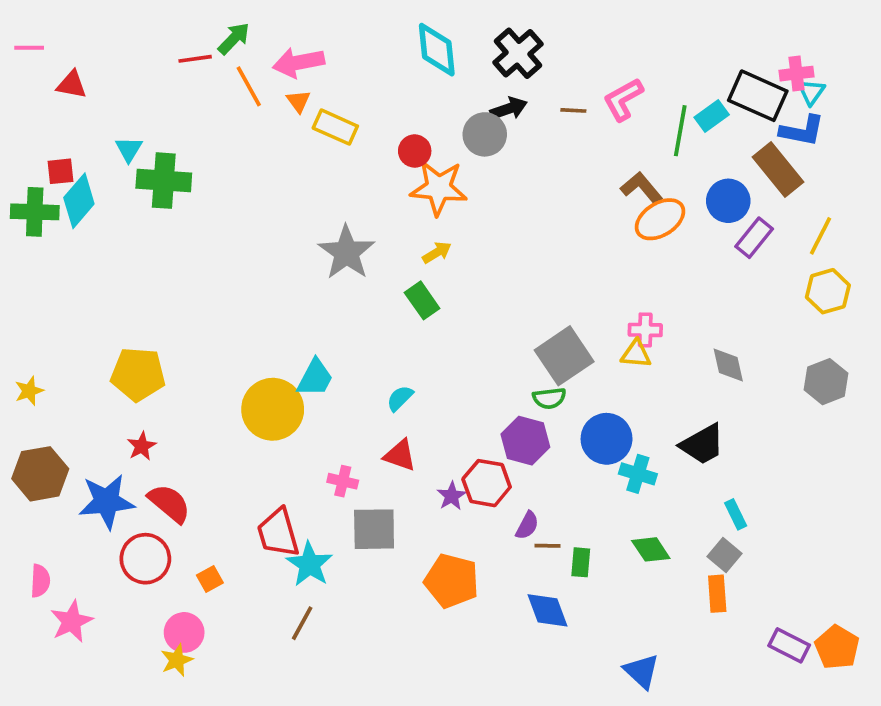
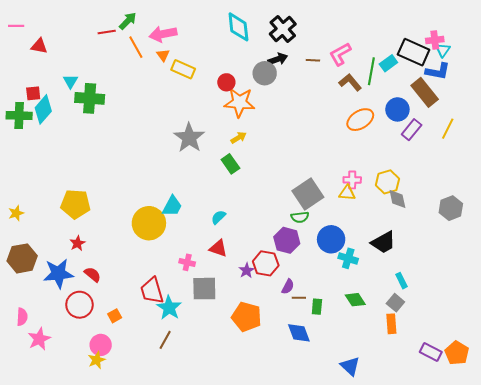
brown L-shape: (642, 188) -> (350, 82), moved
yellow hexagon: (828, 291) -> (387, 182), moved
red semicircle: (169, 503) -> (93, 275), size x0.7

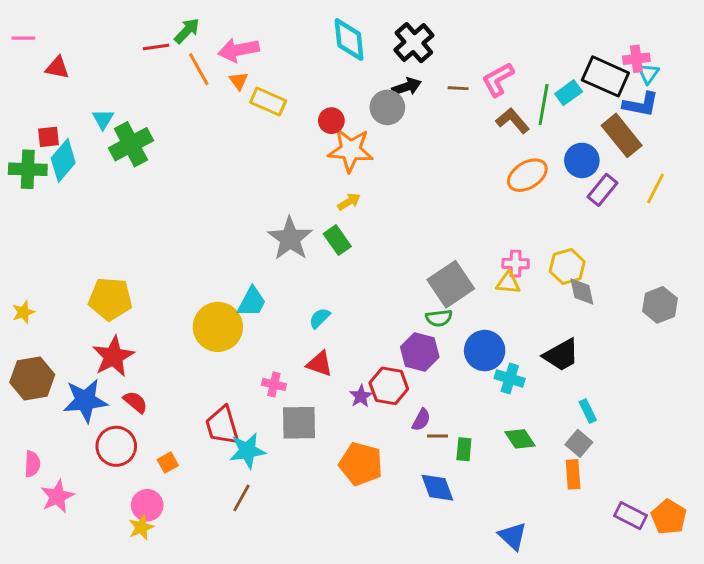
green cross: (90, 98) -> (131, 144), turned -32
gray star: (189, 138) -> (290, 239), moved
red star: (77, 243) -> (113, 356), size x1.8
cyan star: (169, 308) -> (247, 451), turned 30

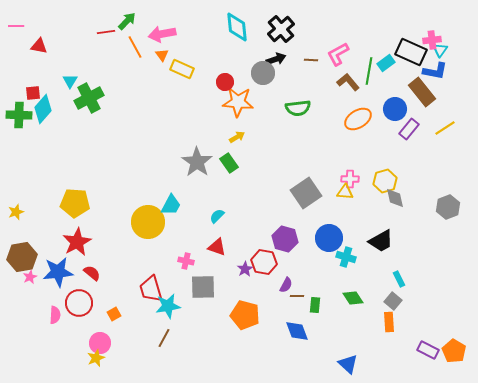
yellow line: (656, 188) -> (445, 128), turned 30
green semicircle: (439, 318) -> (298, 108), moved, size x1.4
pink semicircle: (32, 464) -> (55, 315), moved
pink star: (57, 496) -> (30, 277), moved, size x0.6

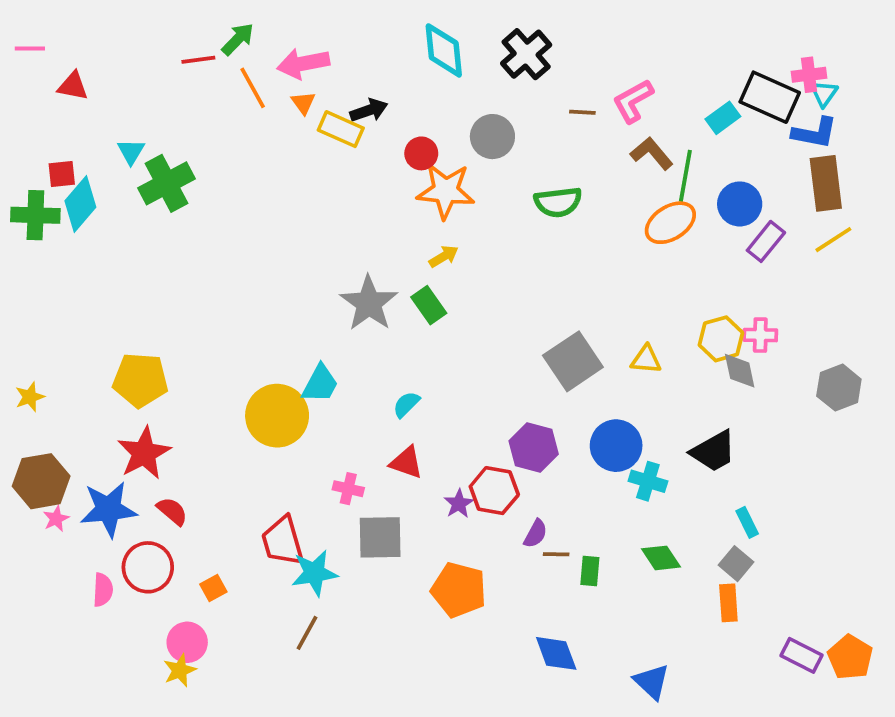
black arrow: (276, 59) -> (369, 110), moved
green line: (369, 71) -> (685, 176), moved
brown rectangle: (422, 92) -> (826, 183), moved, turned 32
pink cross: (350, 179) -> (760, 335), moved
blue diamond: (297, 331) -> (556, 653), moved

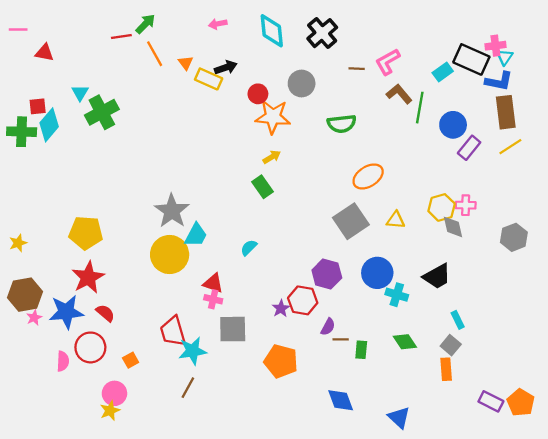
pink arrow: (303, 64) -> (218, 24), moved, size x0.6
orange ellipse: (670, 223) -> (368, 176), moved
gray star: (369, 303) -> (172, 211), moved
red triangle: (406, 462) -> (213, 283), moved

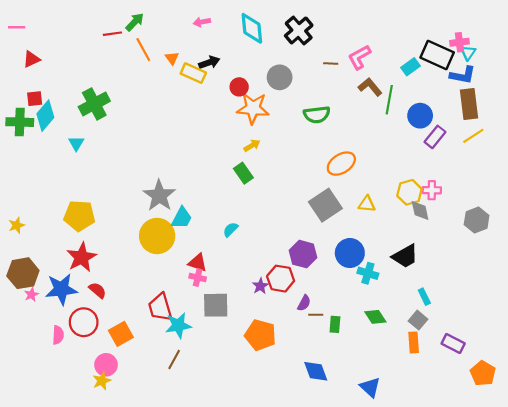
red triangle: (44, 53) -> (31, 59), moved, turned -36
cyan triangle: (80, 93) -> (76, 143), moved
orange square: (131, 360) -> (121, 334), size x1.6
purple rectangle: (491, 401) -> (453, 344), moved

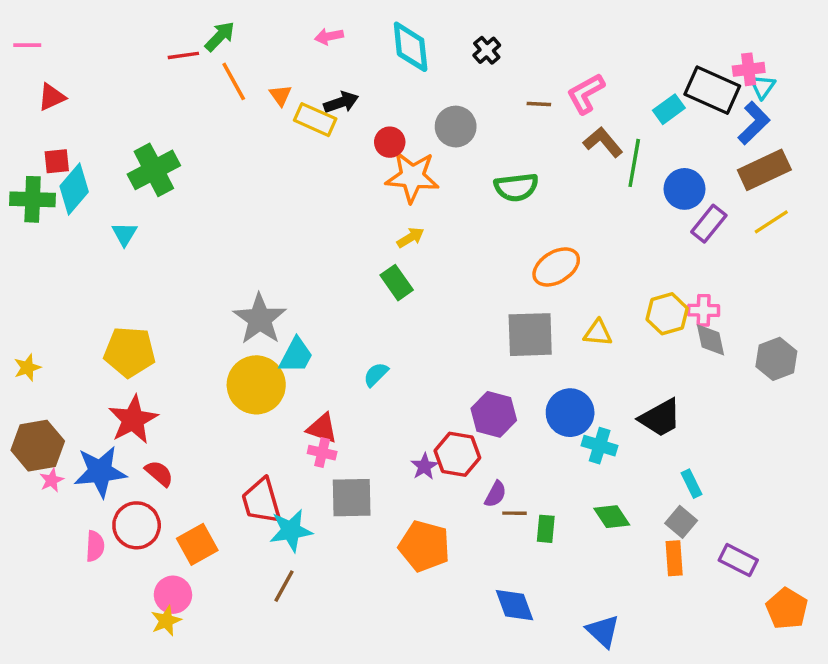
black cross: (299, 30) -> (487, 50), size x0.6
blue L-shape: (463, 75) -> (754, 123), turned -55
brown rectangle: (469, 104) -> (764, 170), turned 72
gray square: (325, 205) -> (530, 335), turned 32
gray diamond: (420, 210) -> (711, 340), moved

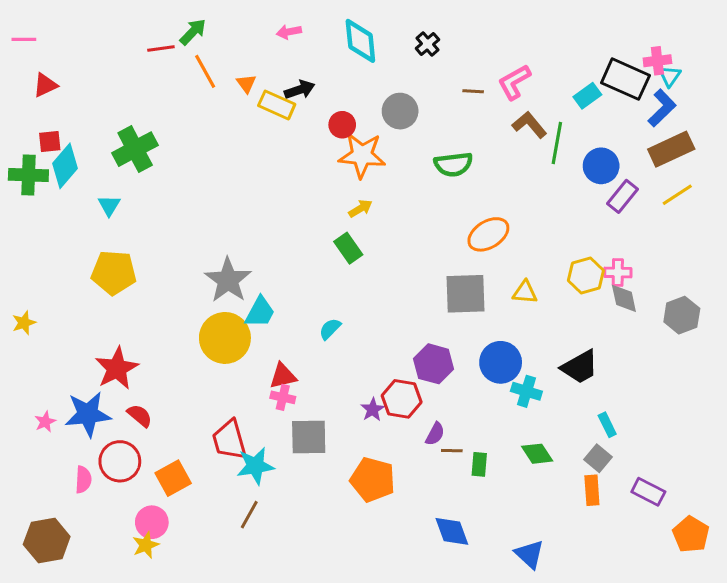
yellow pentagon: (130, 352) -> (114, 272), moved
red triangle: (322, 428) -> (283, 376), turned -32
brown hexagon: (38, 446) -> (47, 541), moved

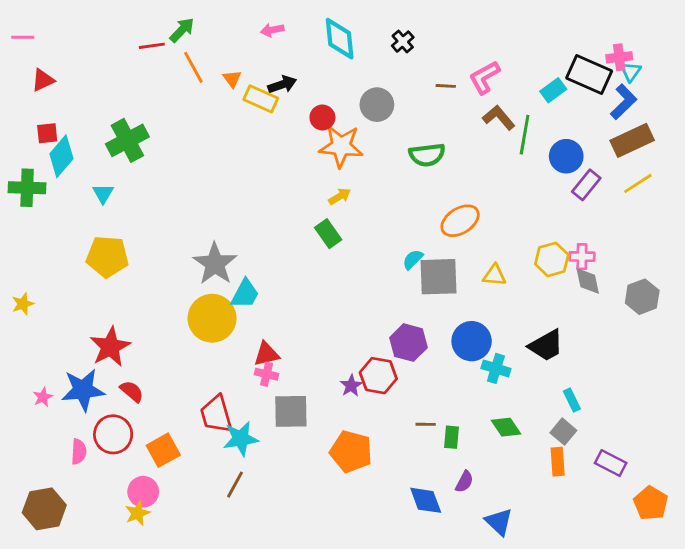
green cross: (28, 175) -> (27, 188), moved
cyan semicircle: (330, 329) -> (413, 259), moved
purple semicircle: (435, 434) -> (464, 482), moved

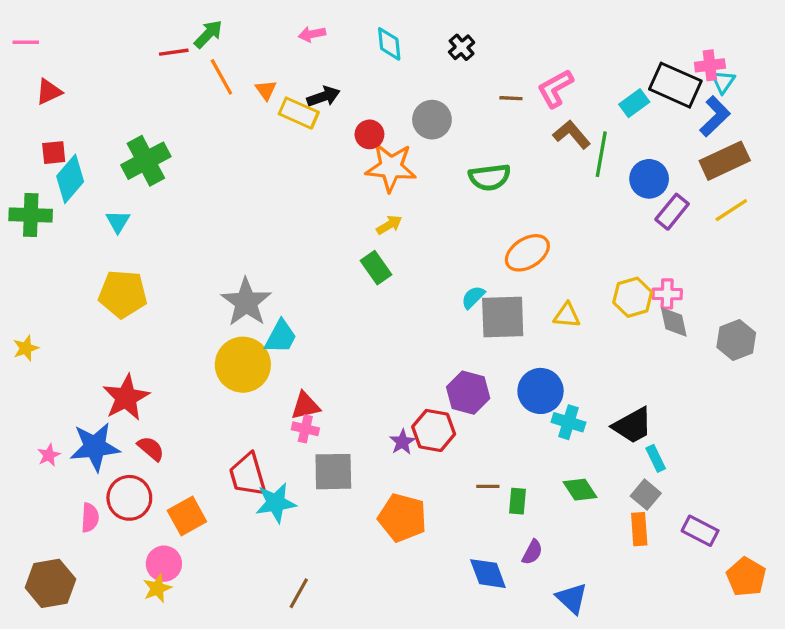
cyan diamond: (340, 39) -> (389, 44), size x0.7
black trapezoid: (546, 345) -> (633, 426), moved
brown line: (235, 485) -> (299, 593), moved

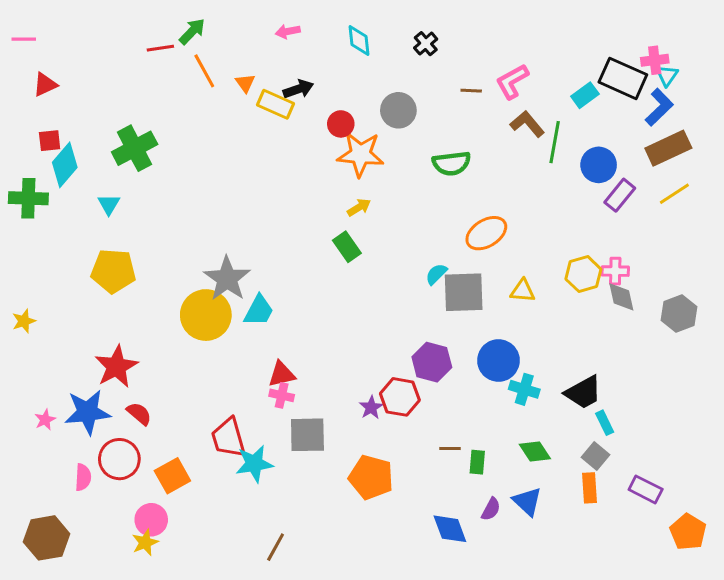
yellow circle: (243, 365) -> (206, 315), moved
blue triangle: (572, 598) -> (527, 502), moved

